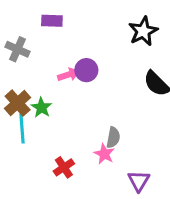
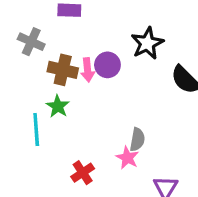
black star: (143, 31) -> (147, 43), moved
pink arrow: (68, 75) -> (88, 70), turned 102
brown cross: (18, 103) -> (63, 70), moved, turned -35

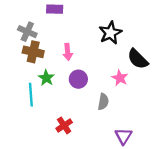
purple circle: (107, 65) -> (78, 79), moved
brown cross: (63, 70) -> (33, 52), moved
pink star: (127, 158) -> (120, 78), moved

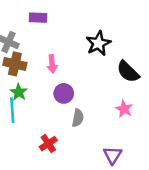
green star: (46, 78) -> (19, 92), moved
pink star: (120, 78) -> (124, 109), moved
gray semicircle: (103, 102) -> (78, 118), moved

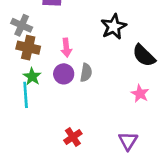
purple circle: (64, 93) -> (64, 74), moved
gray semicircle: (78, 118) -> (86, 73), moved
red cross: (48, 144) -> (73, 137), moved

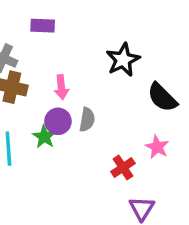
green star: (32, 77) -> (44, 137), moved
red cross: (73, 137) -> (123, 167), moved

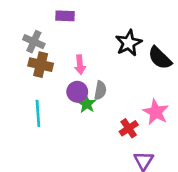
black semicircle: (162, 97) -> (160, 58), moved
green star: (44, 137) -> (87, 104), moved
pink star: (157, 147) -> (156, 112), size x1.4

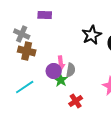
pink arrow: (80, 65) -> (61, 63), moved
cyan line: (38, 113) -> (25, 87), turned 60
red cross: (129, 128) -> (76, 101), moved

